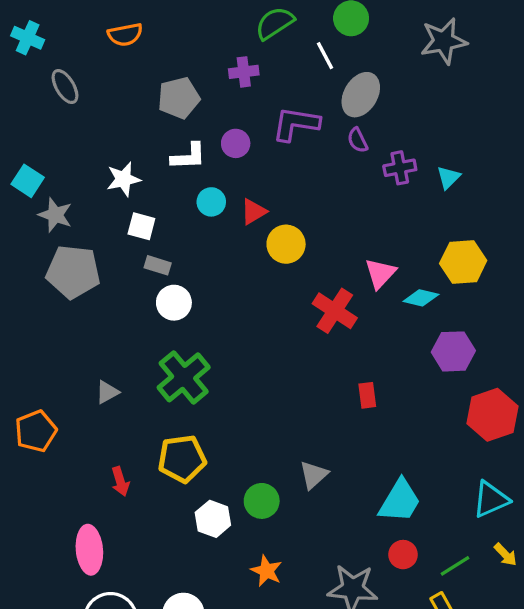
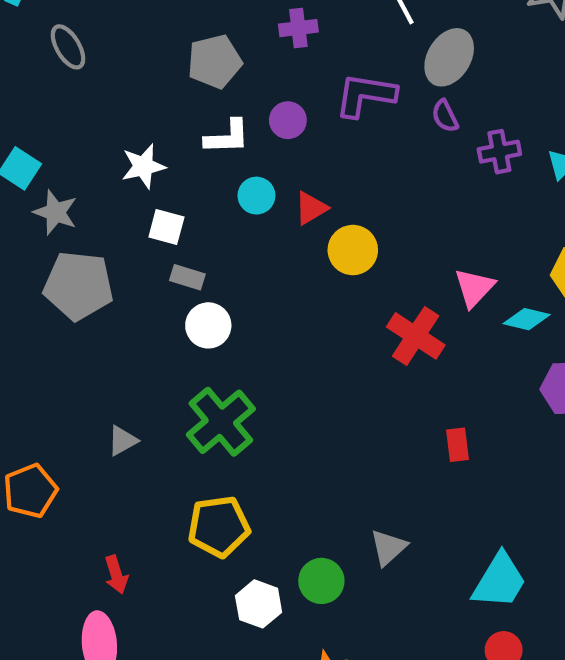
red arrow: (120, 481) -> (116, 575), moved

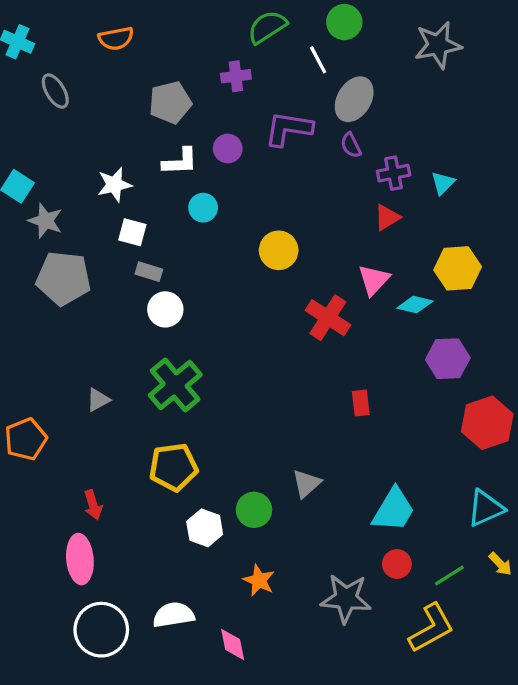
red triangle: (311, 208) -> (387, 217), moved

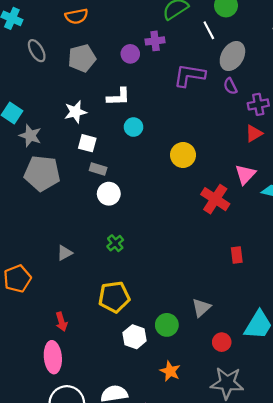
gray pentagon: (170, 103) -> (82, 58), moved
purple circle: (228, 148) -> (130, 54), moved
green cross: (175, 385) -> (115, 243), size x0.5
red circle: (397, 564) -> (222, 342), moved

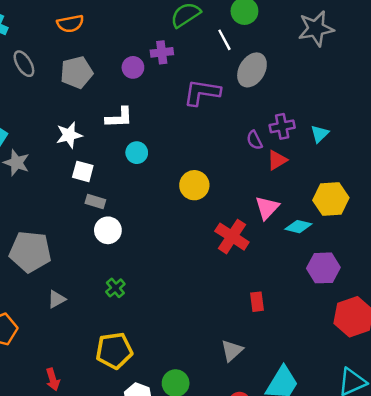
purple semicircle: (230, 86) -> (254, 140), moved
gray pentagon: (42, 173) -> (30, 252), moved
gray triangle: (201, 308) -> (232, 351), moved

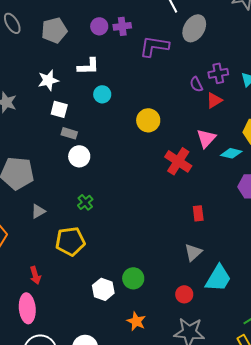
purple cross: (162, 52) -> (122, 26), moved
yellow pentagon: (114, 351) -> (70, 241), moved
gray triangle: (232, 351) -> (193, 252), moved

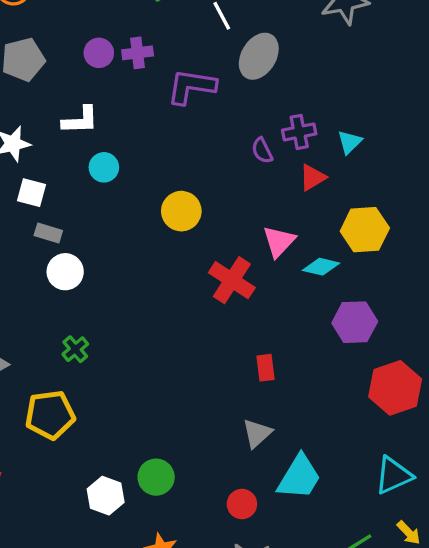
red triangle: (214, 100) -> (313, 177), moved

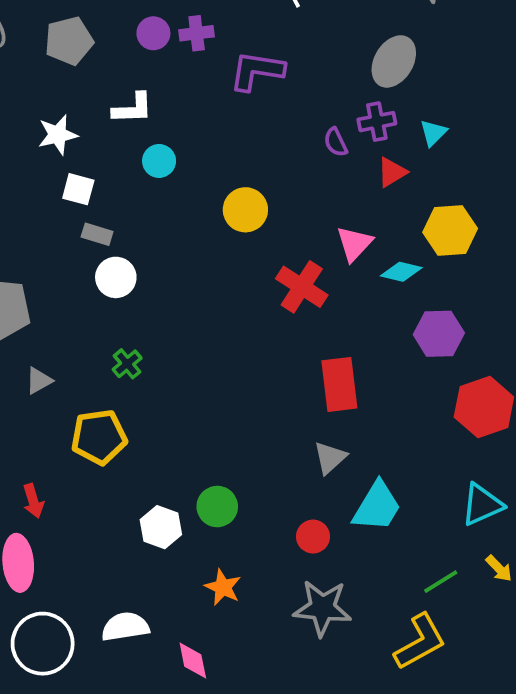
gray ellipse: (259, 56) -> (394, 61), moved
red rectangle: (265, 368) -> (339, 384), size x1.8

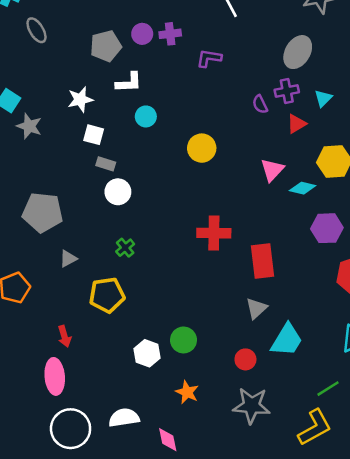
gray pentagon: (69, 41) -> (106, 46), moved
purple L-shape: (257, 71) -> (209, 58), size x0.7
red cross: (302, 287) -> (214, 233), moved, turned -32

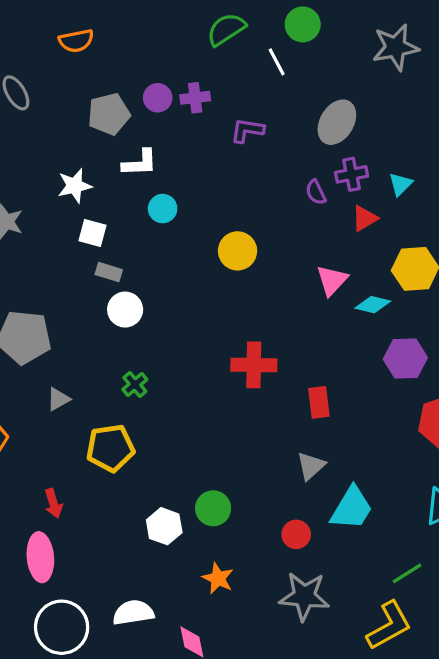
gray ellipse: (298, 52) -> (337, 122), moved
red rectangle: (262, 261) -> (319, 402), size x0.7

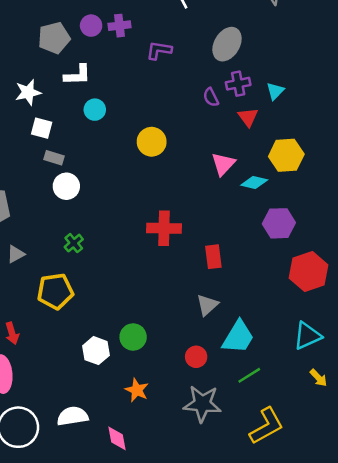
red triangle: (365, 218) -> (248, 117), turned -35
green line: (407, 573) -> (249, 375), moved

